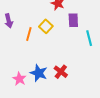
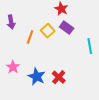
purple rectangle: (73, 20) -> (67, 28), moved, turned -56
pink star: (19, 79) -> (13, 67), moved

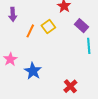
purple rectangle: (67, 28) -> (81, 26), moved
red cross: (59, 77) -> (70, 86), moved

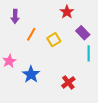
yellow square: (48, 26) -> (54, 40), moved
red cross: (70, 86) -> (68, 82), moved

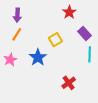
orange line: (31, 34) -> (17, 34), moved
blue star: (31, 74) -> (38, 57), moved

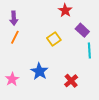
blue star: (38, 57) -> (39, 71), moved
pink star: (10, 60) -> (12, 79), moved

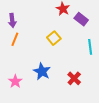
purple rectangle: (82, 30) -> (81, 19), moved

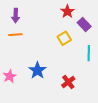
yellow square: (54, 38) -> (64, 38), moved
orange line: (15, 39) -> (15, 35), turned 56

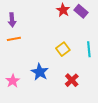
purple rectangle: (84, 24) -> (81, 11), moved
yellow square: (64, 38) -> (63, 49), moved

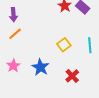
orange line: (14, 39) -> (15, 34), turned -32
pink star: (13, 81) -> (13, 66), moved

